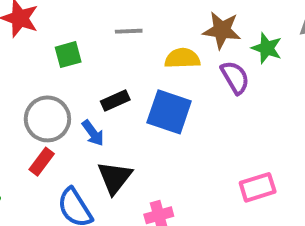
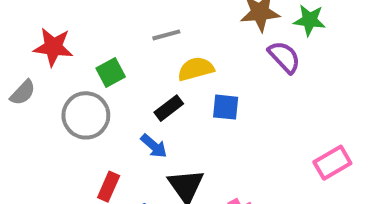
yellow semicircle: (182, 58) -> (196, 69), moved
blue square: (169, 112) -> (226, 107), size x0.6
gray circle: (47, 119) -> (86, 115), moved

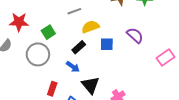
purple semicircle: (284, 57) -> (135, 35), moved
pink rectangle: (332, 163) -> (165, 58), moved

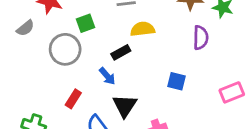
purple semicircle: (135, 35) -> (201, 38), moved, turned 36
blue square: (107, 44) -> (176, 81), moved

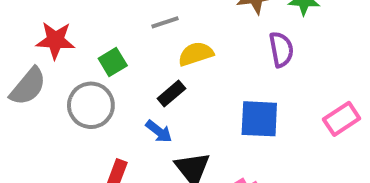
gray semicircle: (25, 28) -> (28, 86), size x1.5
blue square: (176, 81) -> (259, 119), size x1.5

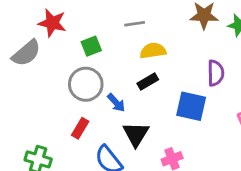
purple semicircle: (281, 49) -> (216, 73), moved
black rectangle: (171, 94) -> (148, 82), moved
gray circle: (91, 105) -> (86, 84), moved

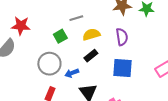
green square: (91, 46) -> (60, 36), moved
purple semicircle: (216, 73) -> (122, 37), moved
blue arrow: (116, 103) -> (72, 73), turned 120

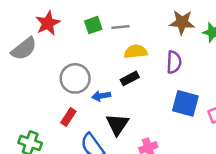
red star: (21, 26) -> (48, 23), turned 30
green square: (60, 36) -> (93, 25), moved
blue square: (123, 68) -> (185, 103), moved

